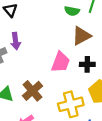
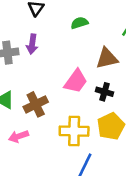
green semicircle: (72, 11) -> (79, 23), moved, turned 136

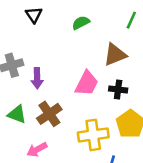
purple arrow: (32, 44) -> (37, 78), moved

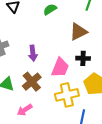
purple arrow: (37, 78) -> (33, 53), moved
pink trapezoid: (87, 83) -> (60, 68), moved

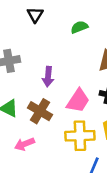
brown cross: (32, 82) -> (40, 111), turned -30

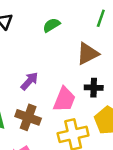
purple arrow: (48, 77) -> (30, 81), turned -132

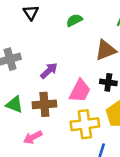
brown cross: (28, 117) -> (44, 104), turned -30

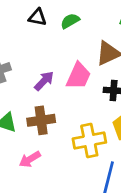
black triangle: (31, 13) -> (37, 17), moved, turned -42
pink trapezoid: (80, 91) -> (78, 76), moved

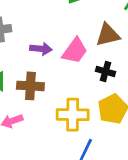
purple arrow: (44, 81) -> (41, 49), turned 40

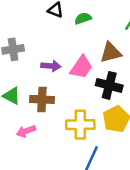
black cross: (106, 71) -> (109, 85), size x1.5

